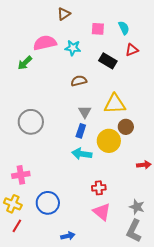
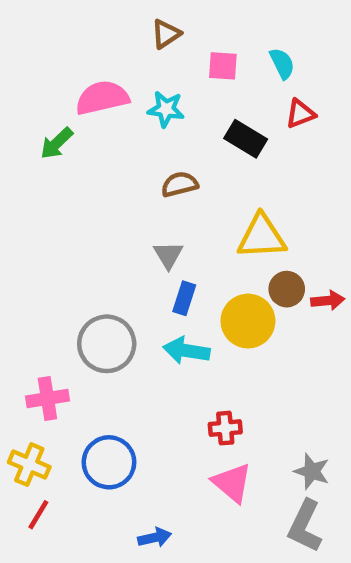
brown triangle: (64, 14) -> (166, 34), moved
gray triangle: (85, 112) -> (168, 255), moved
gray circle: (31, 122) -> (107, 344), moved
red arrow: (144, 165) -> (328, 301), moved

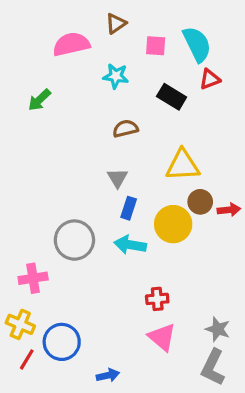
cyan semicircle: (282, 64) -> (197, 44), size x1.6
pink semicircle: (102, 98) -> (71, 44), moved
blue circle: (109, 462) -> (62, 342), moved

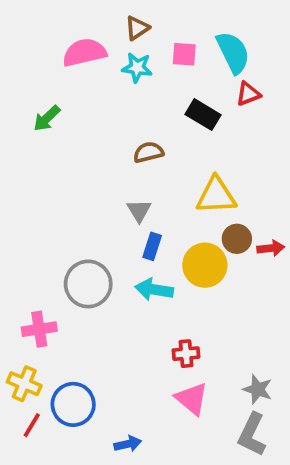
cyan star: (116, 76) -> (137, 68), moved

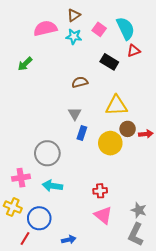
pink square: (184, 54) -> (99, 29), turned 32
cyan arrow: (154, 290) -> (52, 186), moved
red line: (32, 425) -> (25, 239), moved

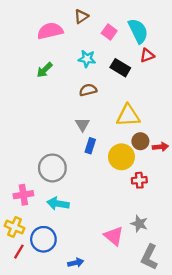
cyan star: (74, 36) -> (87, 59), moved
green arrow: (25, 64) -> (45, 70), moved
red cross: (100, 191) -> (139, 180), moved
gray star: (139, 210) -> (139, 224), moved
red line: (25, 239) -> (19, 252), moved

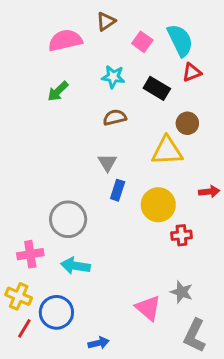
brown circle: (140, 141) -> (187, 123), moved

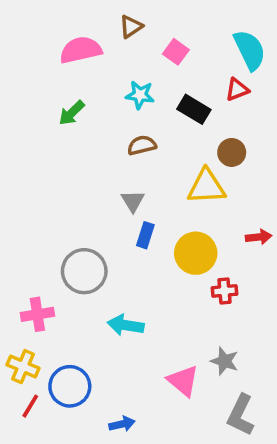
cyan semicircle: (180, 40) -> (250, 50), moved
cyan arrow: (75, 266) -> (126, 325), moved

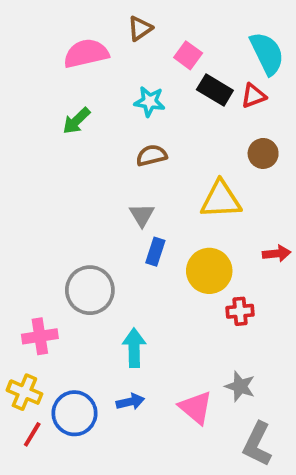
black rectangle: (194, 109) -> (215, 90), moved
brown circle: (232, 152) -> (263, 153), moved
cyan arrow: (126, 325) -> (134, 348), turned 80
blue arrow: (122, 424) -> (130, 402), moved

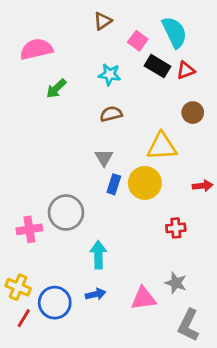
pink semicircle: (86, 53) -> (36, 49), moved
cyan semicircle: (267, 53) -> (174, 32), moved
yellow circle: (209, 271) -> (145, 183), moved
pink cross: (40, 336) -> (29, 229), moved
pink triangle: (196, 408) -> (143, 298), turned -48

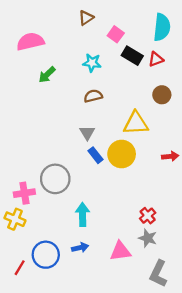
cyan semicircle: (174, 32) -> (162, 27), moved, turned 32
blue rectangle: (114, 184) -> (96, 155), turned -56
red cross: (176, 228) -> (148, 216), moved, turned -35
yellow cross: (18, 287) -> (15, 219), moved

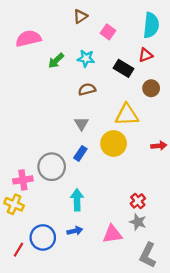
black rectangle: (132, 56) -> (123, 68), moved
green arrow: (47, 75) -> (56, 61), moved
blue rectangle: (96, 155) -> (80, 153), moved, turned 72

